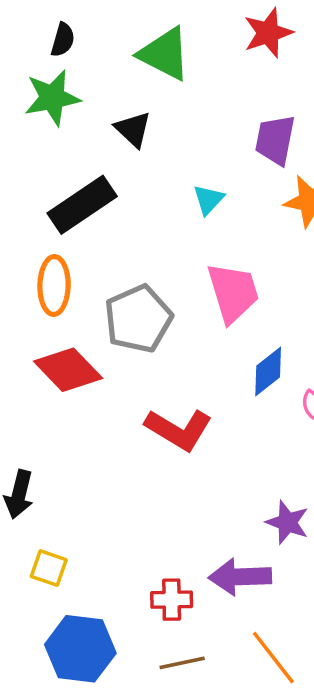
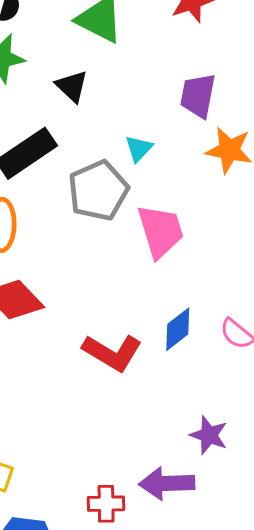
gray pentagon: (138, 319) -> (98, 191), moved
blue diamond: (268, 371) -> (178, 329), moved

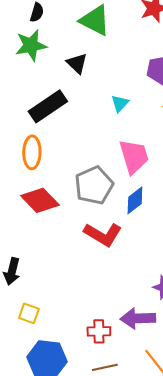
gray pentagon: (98, 191) -> (94, 185), moved
blue diamond: (178, 329) -> (135, 200), moved

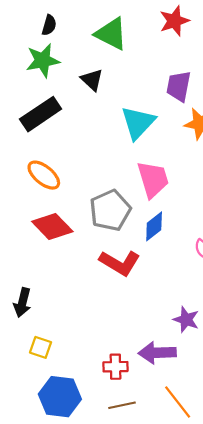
cyan triangle: (120, 103) -> (138, 123), size x1.8
black rectangle: (48, 106) -> (41, 114), moved
orange ellipse: (32, 152) -> (44, 175), turned -52

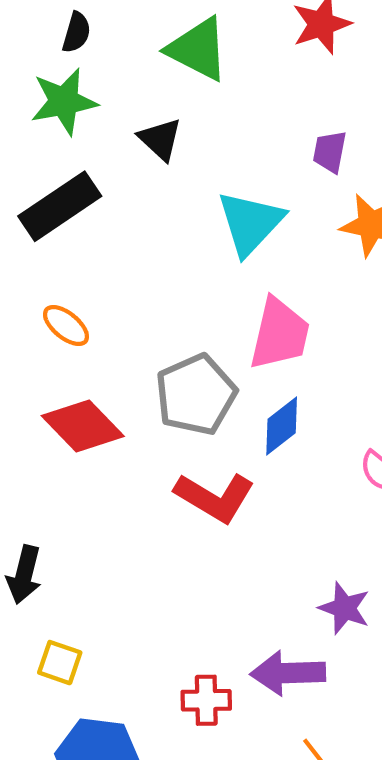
purple trapezoid: (179, 86) -> (330, 152), size x0.7
orange ellipse: (44, 175) -> (66, 326), size x0.7
pink trapezoid: (153, 179) -> (280, 334), turned 30

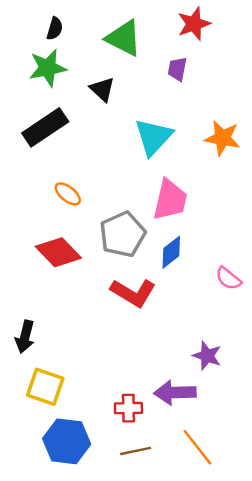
purple trapezoid: (330, 152) -> (177, 69), moved
orange ellipse: (66, 326) -> (68, 194), moved
yellow square: (60, 663) -> (45, 387), size x1.5

